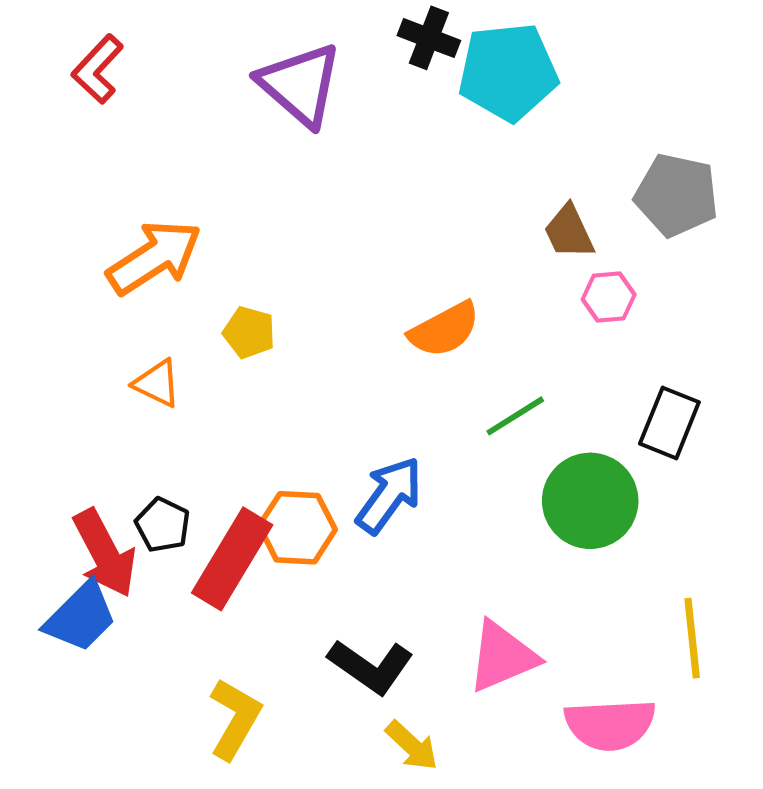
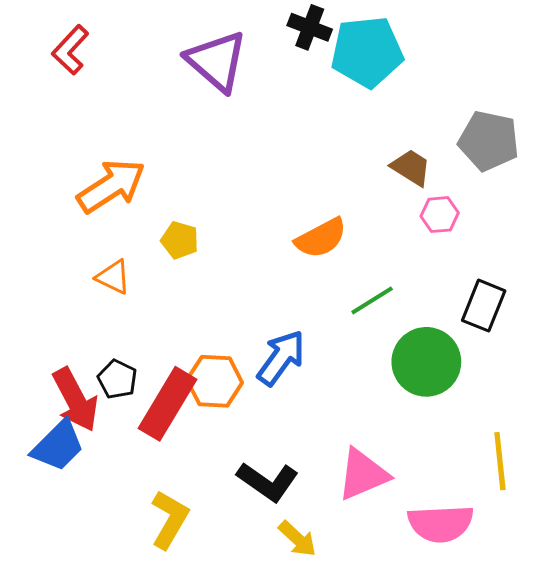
brown trapezoid: (569, 232) -> (411, 167), turned 147

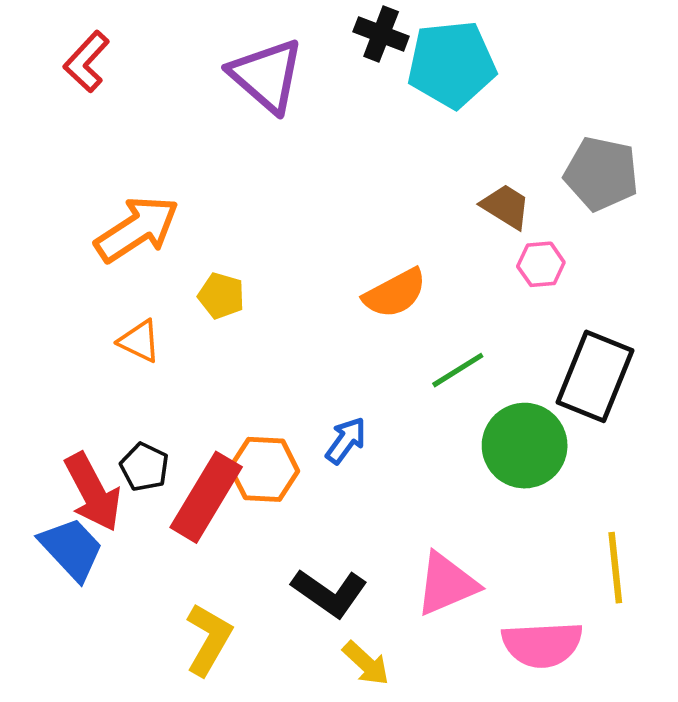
black rectangle: (484, 306) -> (595, 376), size x1.4
blue arrow: (281, 358) -> (346, 441), size x0.7
blue trapezoid: (58, 446) -> (71, 549), turned -88

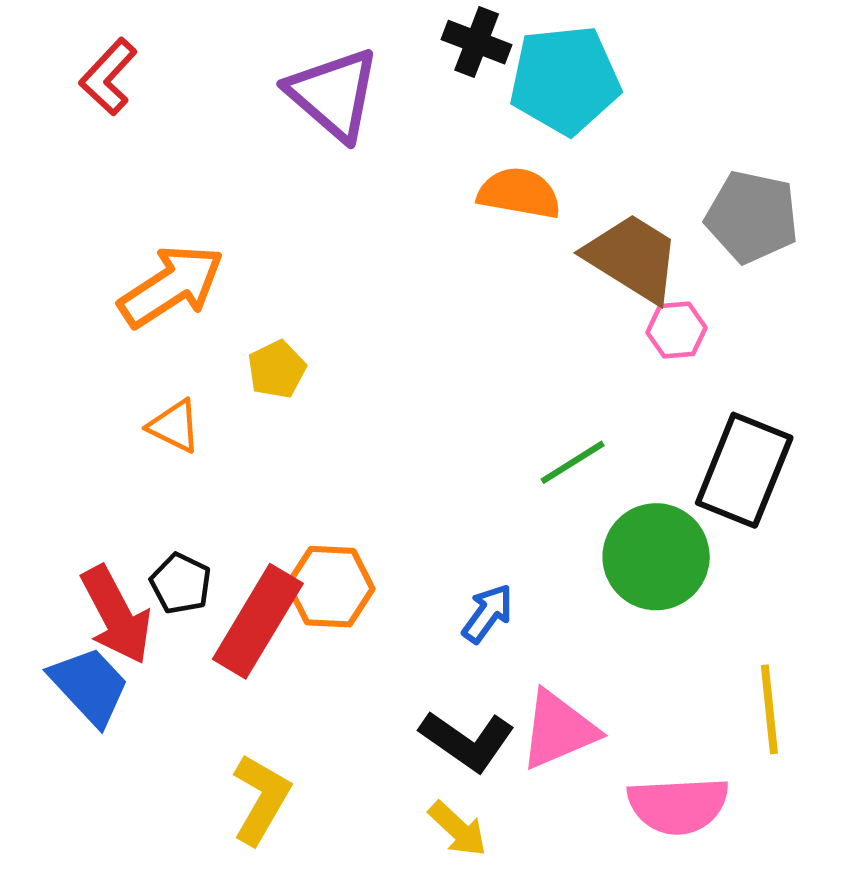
brown trapezoid: (506, 206) -> (632, 258), size x1.6
orange semicircle: (395, 293) -> (519, 193), moved, turned -142
yellow pentagon: (221, 296) -> (277, 369), turned 30
blue arrow: (346, 441) -> (488, 613), moved
black L-shape: (329, 593) -> (467, 741), moved

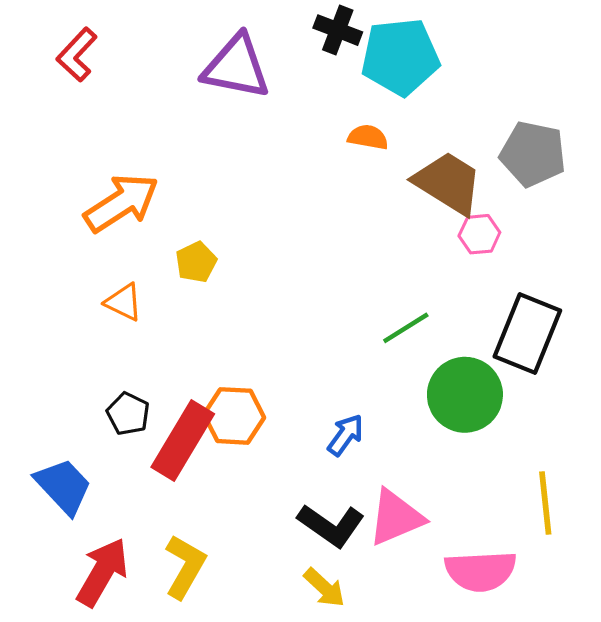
purple triangle: (333, 94) -> (236, 67), turned -30
orange semicircle: (519, 193) -> (368, 137), size x0.7
red arrow: (116, 615) -> (102, 572), moved, turned -122

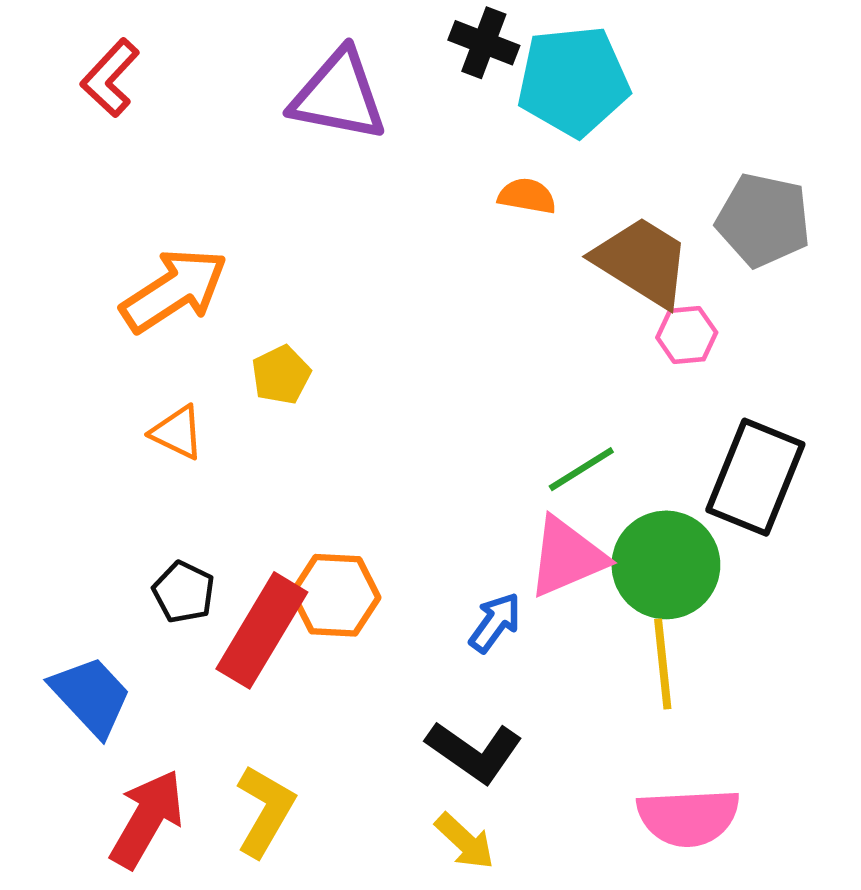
yellow line: (545, 503) -> (663, 664), moved
pink triangle: (396, 517) -> (567, 557), moved

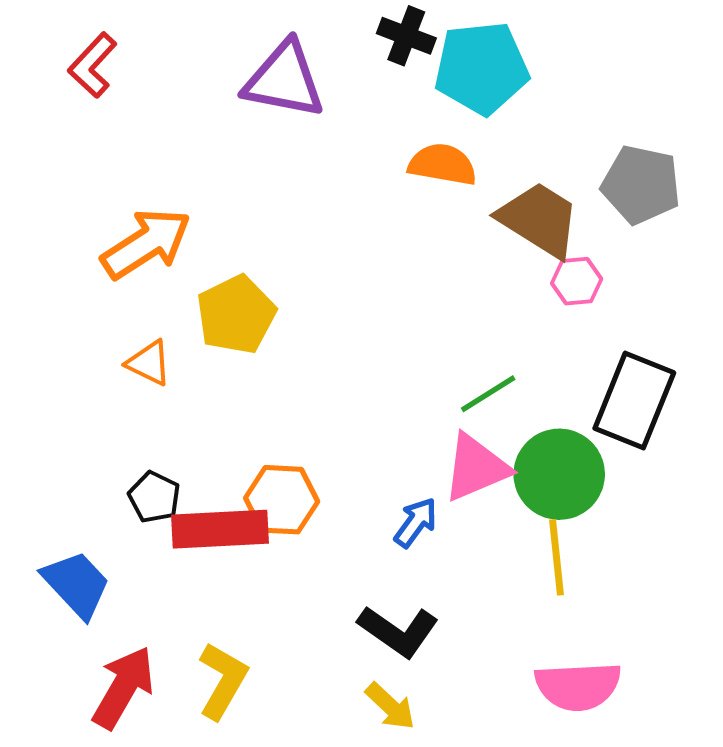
orange semicircle: (527, 196) -> (443, 164), size x1.4
yellow pentagon: (281, 375) -> (236, 315), size x1.6
red rectangle: (262, 630) -> (220, 529), turned 56

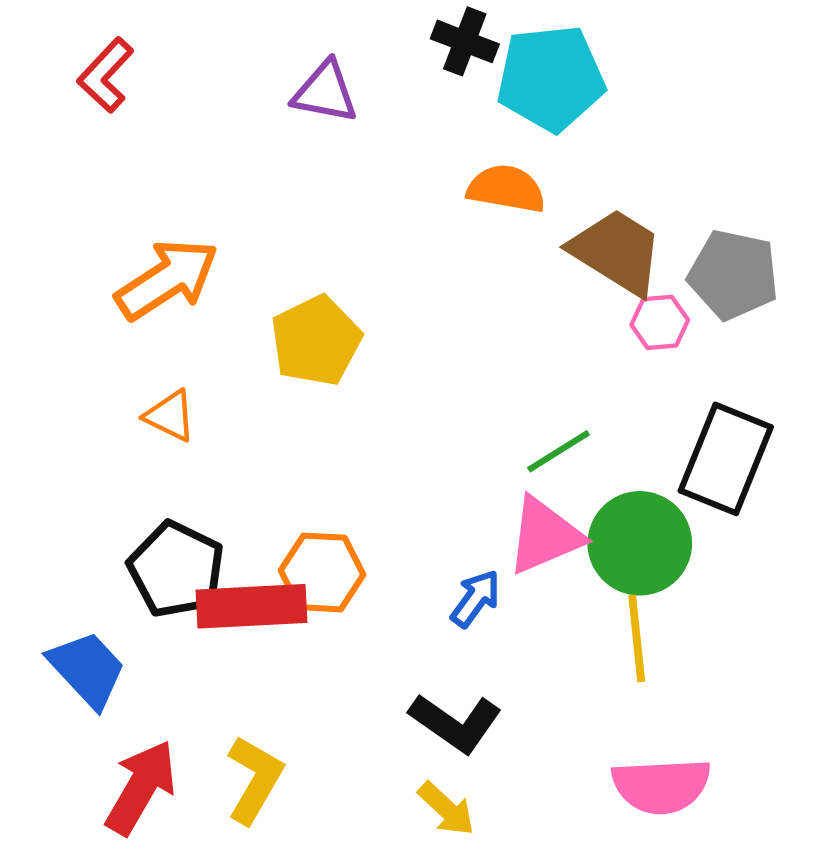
purple triangle: (284, 80) -> (325, 92), size x0.7
gray pentagon: (641, 185) -> (733, 275), moved
yellow pentagon: (236, 315) -> (316, 341), moved
black pentagon: (154, 497) -> (176, 569), size x1.6

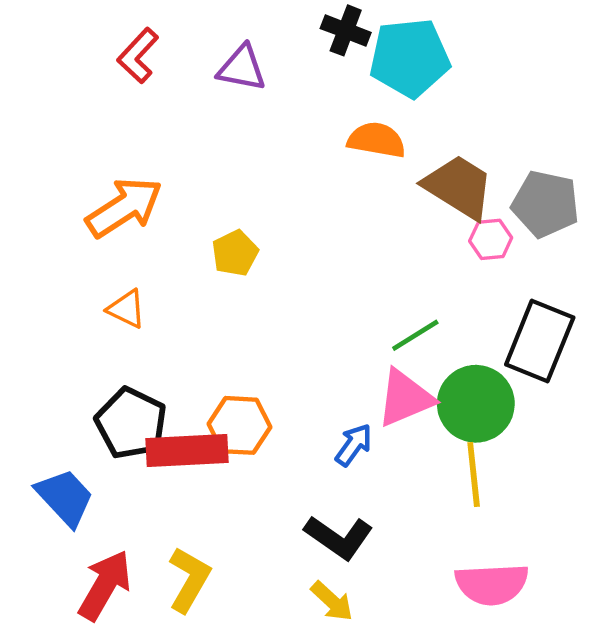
red L-shape: (106, 75) -> (138, 56), moved
yellow pentagon: (316, 341) -> (235, 253), size x0.7

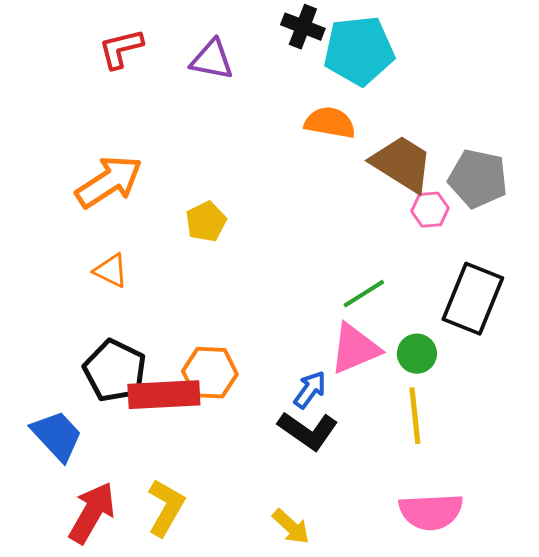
red L-shape: (138, 56) -> (121, 49), turned 33
green circle: (476, 404) -> (417, 354), size x0.6
black L-shape: (339, 537) -> (308, 431), moved

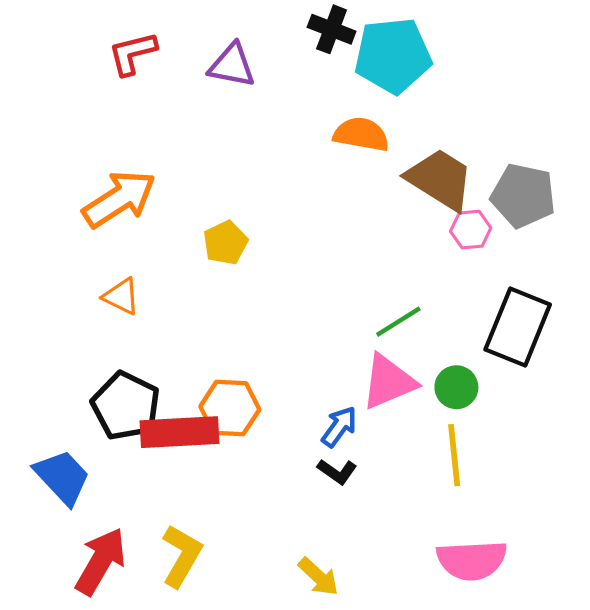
black L-shape: (308, 431) -> (337, 472), size x0.6

